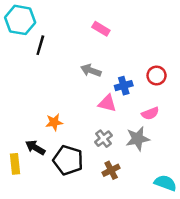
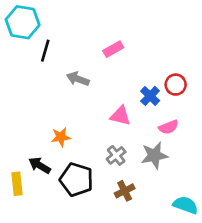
pink rectangle: (101, 29) -> (113, 49), moved, turned -60
gray arrow: (91, 70) -> (78, 79), moved
blue cross: (124, 86) -> (150, 96), moved, turned -30

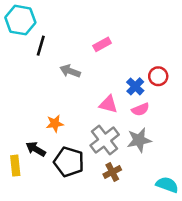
pink semicircle: (169, 127) -> (140, 109), moved
gray cross: (116, 155) -> (105, 140), size x1.6

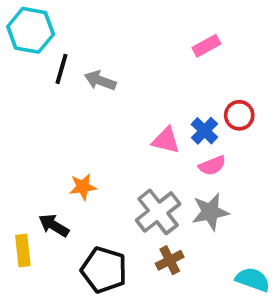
pink rectangle: (102, 44) -> (206, 46), moved
gray arrow: (70, 71) -> (100, 81), moved
pink triangle: (108, 104) -> (166, 140), moved
black pentagon: (69, 162) -> (104, 270), moved

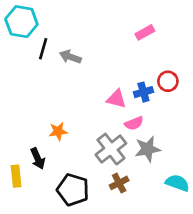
blue cross: (204, 131) -> (143, 92), turned 30
pink semicircle: (212, 166) -> (134, 123), moved
black arrow: (54, 225) -> (38, 159), turned -145
cyan semicircle: (253, 280) -> (177, 183), moved

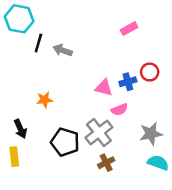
orange star: (58, 131) -> (45, 100), moved
gray star: (148, 149) -> (151, 134), moved
black arrow: (38, 159) -> (20, 129), moved
black pentagon: (73, 190) -> (65, 142), moved

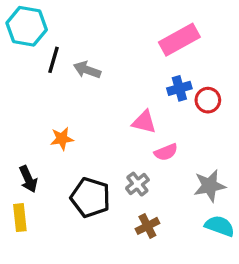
pink rectangle: (129, 29) -> (179, 40), size x1.6
blue cross: (128, 82) -> (179, 88), moved
gray cross: (99, 132) -> (137, 184), size x0.6

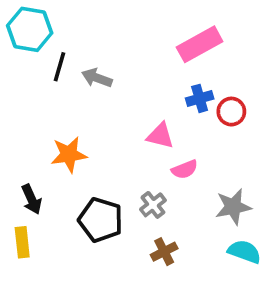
orange star: (62, 139) -> (69, 154), size x1.4

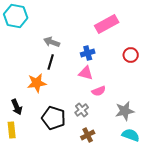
black line: (60, 67) -> (51, 62), moved
blue cross: (200, 98) -> (88, 53), moved
red circle: (231, 112) -> (131, 55), moved

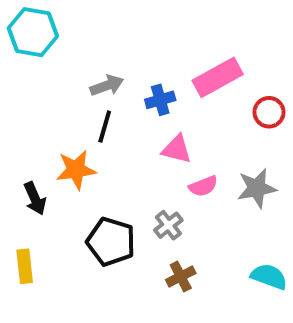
pink rectangle: (107, 24) -> (218, 77), moved
gray arrow: (52, 42) -> (107, 86), turned 140
blue cross: (88, 53) -> (160, 100), moved
black arrow: (17, 107) -> (35, 198), moved
gray star: (125, 111) -> (257, 188), moved

